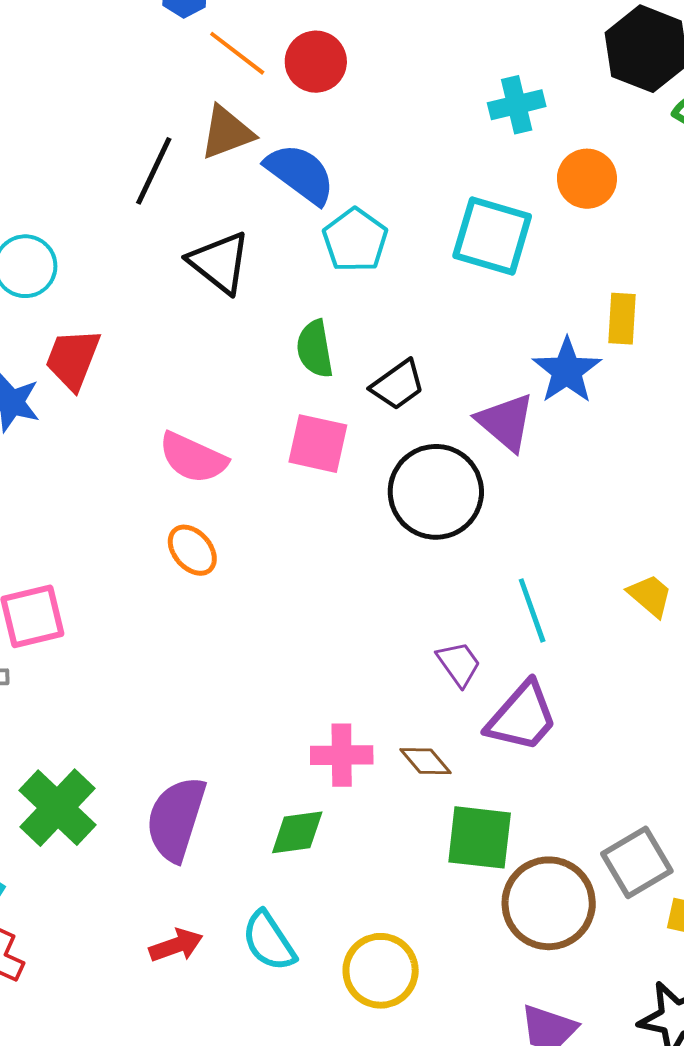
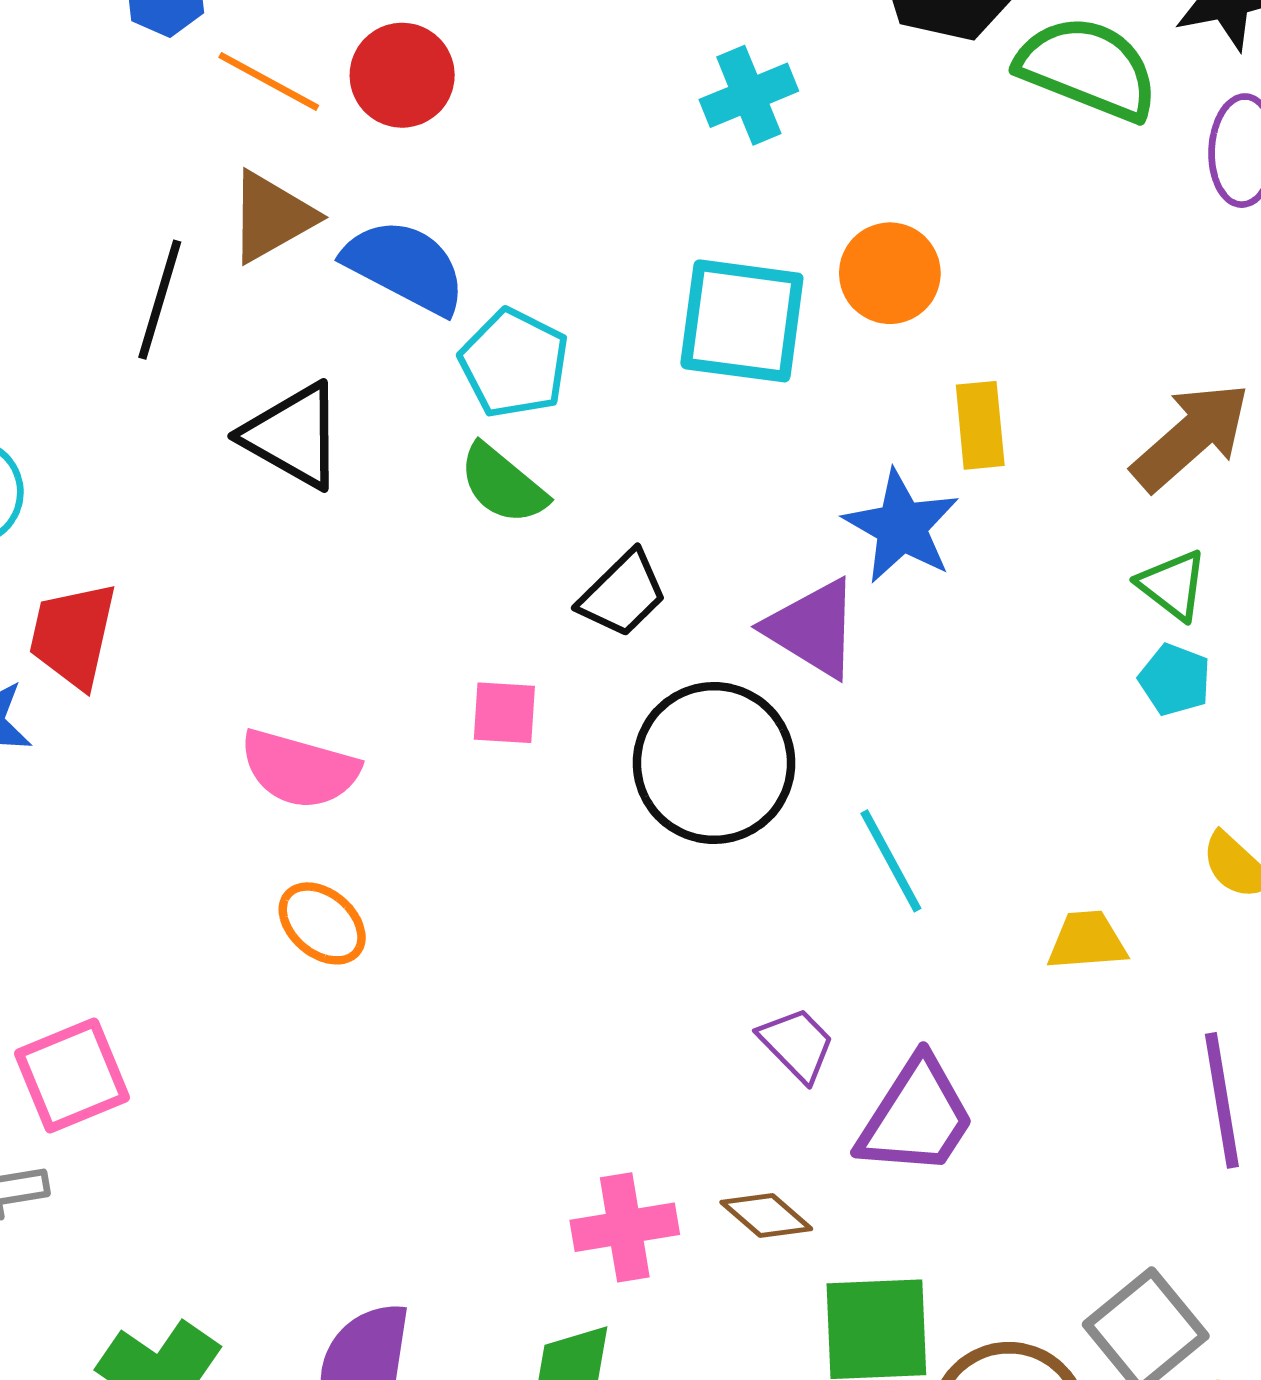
orange circle: (587, 179) -> (890, 273), moved
green semicircle: (315, 349) -> (503, 484), moved, turned -32
pink square: (318, 444) -> (504, 713), size x0.7
yellow trapezoid: (650, 595) -> (1087, 941), moved, turned -36
cyan line: (532, 610) -> (891, 861), moved

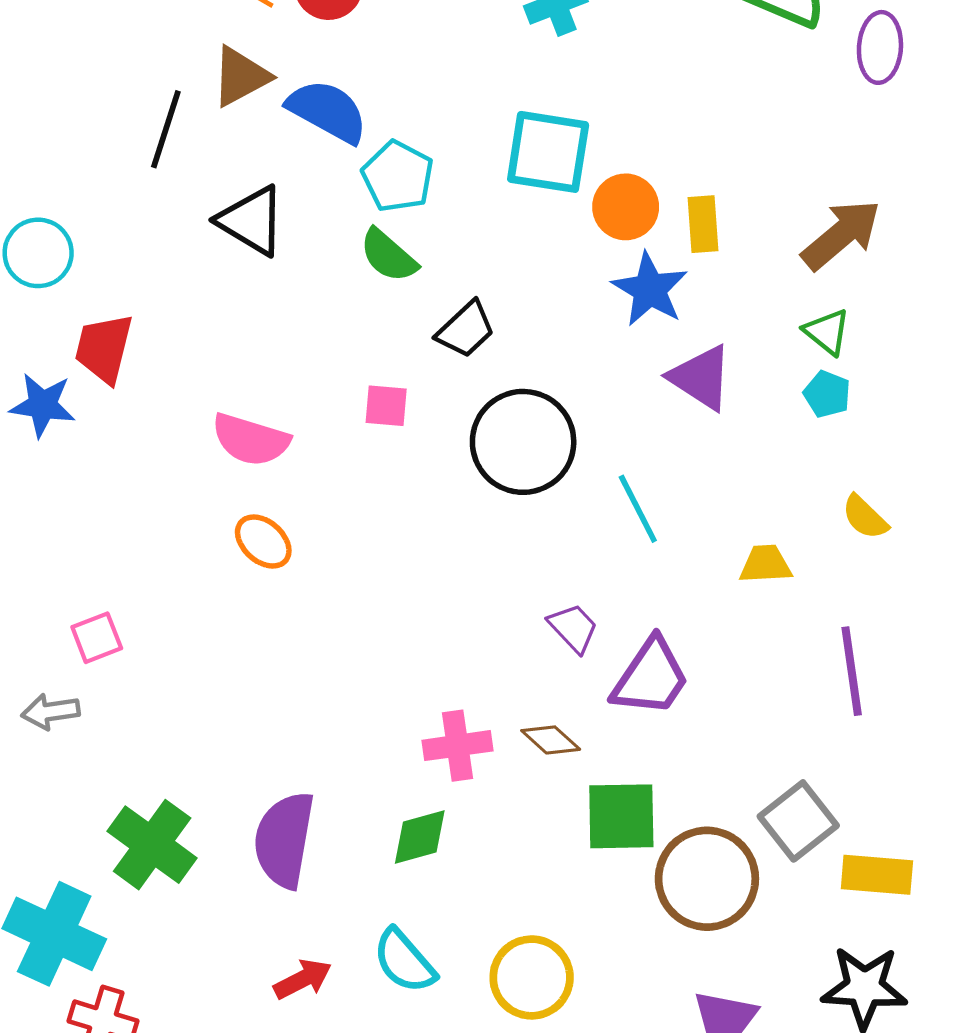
orange circle: (890, 273) -> (626, 207), moved
purple triangle: (813, 628) -> (701, 378), moved
pink square: (72, 1076) -> (97, 638), size x0.7

